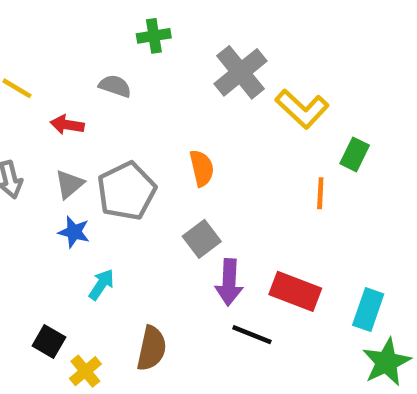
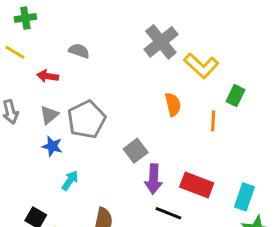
green cross: (154, 36) -> (25, 18), moved
orange semicircle: (202, 168) -> (173, 104), moved

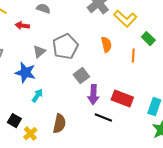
green rectangle: (235, 96) -> (148, 39), turned -72
gray triangle: (49, 115) -> (39, 52), moved
gray pentagon: (86, 119) -> (65, 47), moved
blue star: (52, 146) -> (25, 73), size x1.5

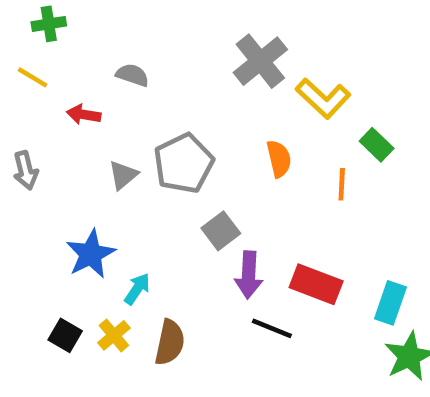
blue star: (25, 73) -> (91, 254), moved, turned 30
cyan arrow: (37, 96) -> (137, 289), moved
yellow cross: (30, 134) -> (114, 335), moved

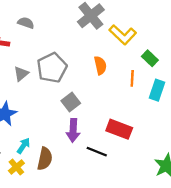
purple arrow: (249, 275) -> (73, 130), moved
cyan arrow: (137, 289) -> (23, 146), moved
cyan rectangle: (390, 303) -> (157, 90), moved
yellow cross: (114, 335) -> (16, 167), moved

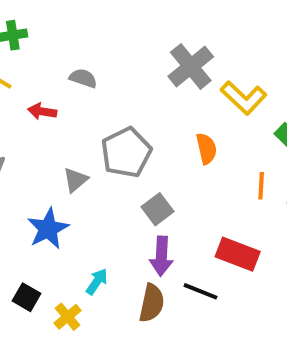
gray triangle: (21, 74) -> (75, 180), moved
orange line: (132, 78) -> (261, 186), moved
cyan arrow: (23, 146) -> (97, 282), moved
brown semicircle: (45, 159) -> (152, 303), moved

